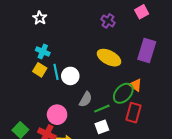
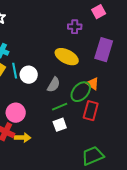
purple cross: (108, 21) -> (75, 27), moved, turned -32
gray semicircle: (86, 99) -> (54, 85), moved

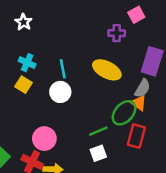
pink square: (99, 12) -> (136, 15), moved
cyan line: (15, 71) -> (63, 69), moved
gray semicircle: (54, 85) -> (142, 88), moved

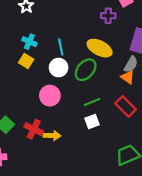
green ellipse: (124, 113) -> (86, 70), moved
red rectangle: (136, 136) -> (126, 106), turned -60
pink circle: (44, 139) -> (50, 96), moved

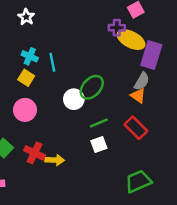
cyan line: (61, 47) -> (52, 62), moved
yellow ellipse: (100, 48) -> (131, 40), moved
white circle: (59, 68) -> (74, 99), moved
pink circle: (50, 96) -> (25, 110), moved

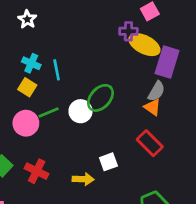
green line: (99, 123) -> (49, 113), moved
yellow arrow: (55, 160) -> (83, 179), moved

